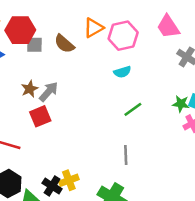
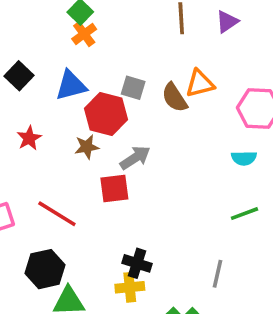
orange triangle: (94, 28) -> (200, 84), moved
red hexagon: (20, 30) -> (106, 114), moved
brown star: (30, 89) -> (87, 147), moved
black cross: (52, 186) -> (137, 263), moved, turned -30

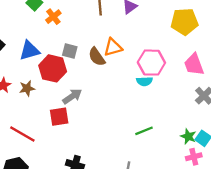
orange cross: (84, 34) -> (53, 17), moved
brown star: (87, 147) -> (27, 88), moved
cyan semicircle: (244, 158) -> (144, 81), moved

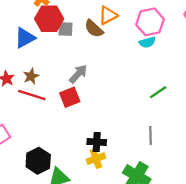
red hexagon: (53, 68) -> (49, 19), moved
red line: (22, 134) -> (32, 95), moved

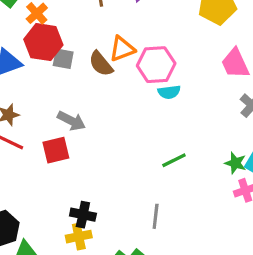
pink hexagon: (150, 22) -> (156, 65), moved
gray arrow: (78, 74) -> (71, 121), turned 66

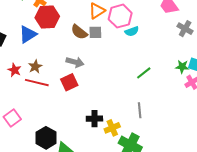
gray square: (63, 59) -> (95, 32), moved
brown semicircle: (101, 64) -> (79, 32), moved
yellow cross: (79, 237) -> (112, 128), moved

